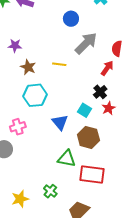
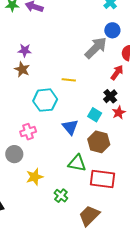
blue circle: (71, 19) -> (112, 30), moved
yellow line: (59, 64) -> (69, 80), moved
brown star: (28, 67) -> (22, 69), moved
yellow star: (20, 199) -> (35, 177), moved

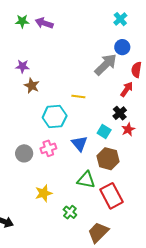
purple star: (25, 50) -> (22, 66), moved
pink cross: (28, 132) -> (48, 148), moved
gray circle: (14, 154) -> (24, 153), moved
red rectangle: (102, 179) -> (112, 196), turned 55

